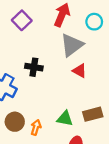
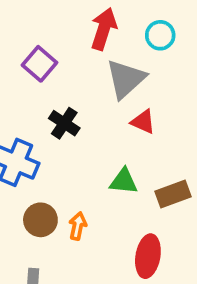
purple square: (22, 20) -> (39, 64), moved
black cross: (34, 67) -> (64, 123), turned 30
green triangle: (65, 119) -> (124, 181), moved

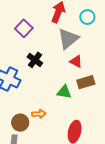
brown rectangle: (173, 194) -> (86, 82), moved
brown circle: (40, 220) -> (20, 123), moved
orange arrow: (78, 226) -> (39, 114), turned 72

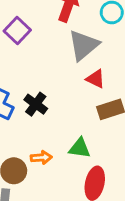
black cross: (35, 60) -> (36, 104), moved
green triangle: (64, 92) -> (80, 148), moved

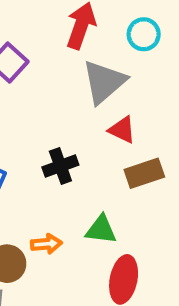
black cross: (36, 104) -> (60, 166), moved, turned 35

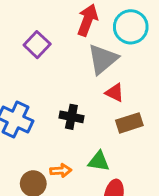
cyan circle: (144, 34) -> (131, 27), size x1.5
black cross: (60, 166) -> (71, 117), turned 30

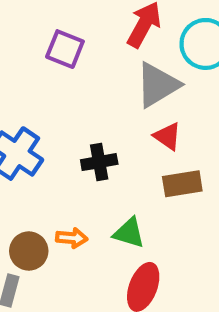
purple square: (37, 45) -> (65, 49), turned -30
black cross: (71, 117) -> (99, 162), turned -30

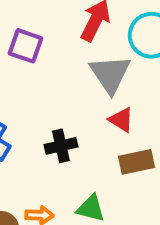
gray triangle: (157, 85) -> (110, 74), turned -30

